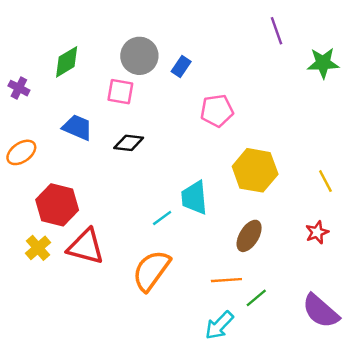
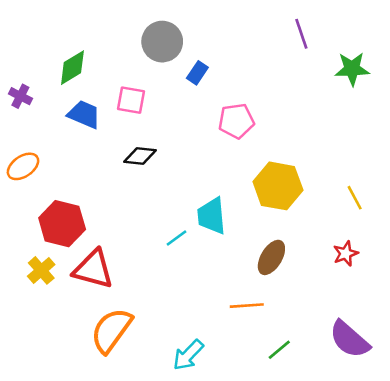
gray circle: (139, 56) -> (162, 42), moved
blue trapezoid: (77, 127) -> (84, 114), moved
orange semicircle: (151, 270) -> (111, 330), moved
green line: (256, 298) -> (279, 350), moved
cyan arrow: (219, 325) -> (188, 355), moved

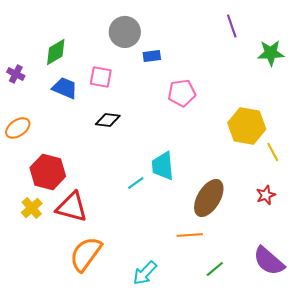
blue rectangle: (197, 73) -> (152, 56), turned 48
yellow hexagon: (278, 186) -> (247, 126), moved
brown ellipse: (271, 257) -> (209, 198), size x1.4

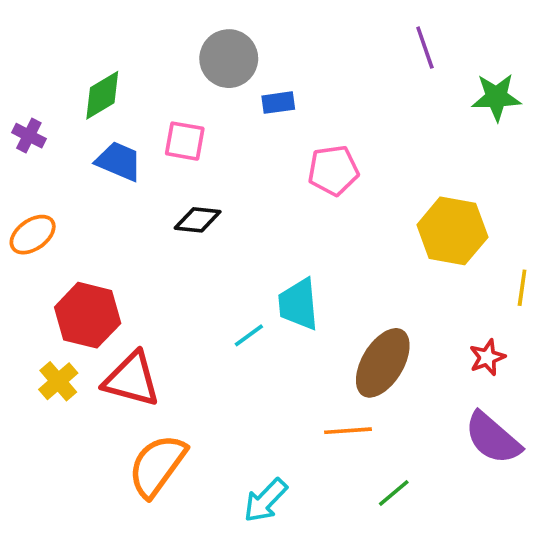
yellow line: (273, 152) -> (522, 288), moved, turned 36
purple semicircle: (269, 261) -> (493, 438), moved

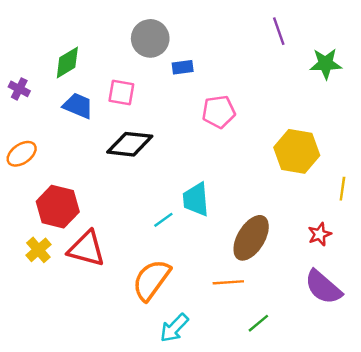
black diamond: (198, 220) -> (130, 144), size x1.5
orange semicircle: (157, 466) -> (151, 280), moved

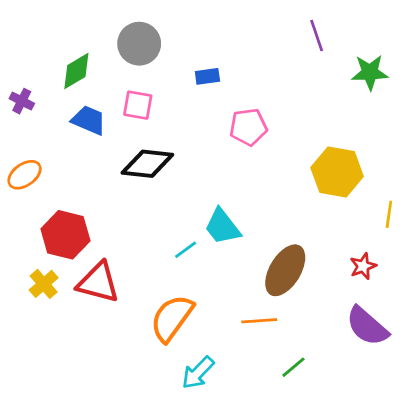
gray circle: (150, 38) -> (139, 44), moved
cyan trapezoid: (196, 199) -> (222, 227), turned -33

